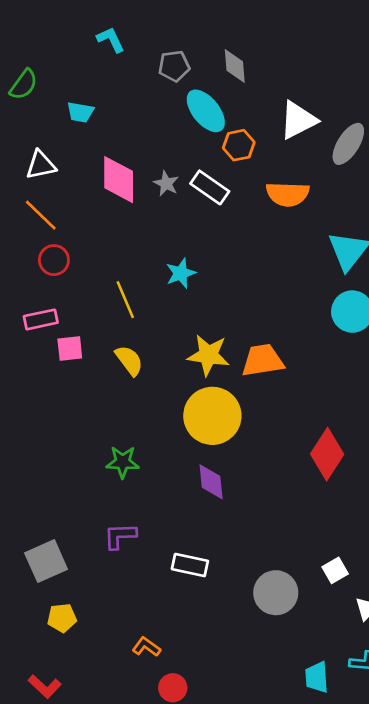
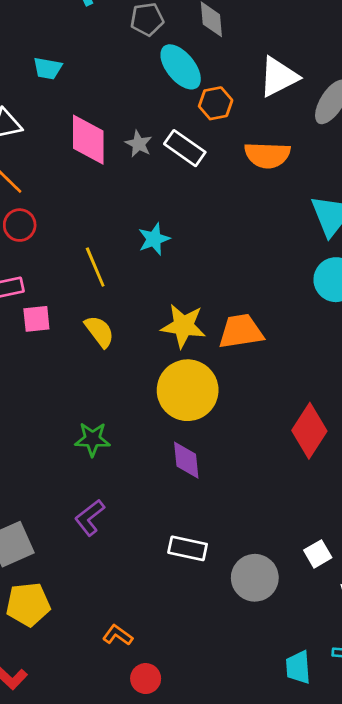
purple L-shape: (120, 536) -> (90, 518), turned -36
white rectangle: (190, 565) -> (188, 548), moved
yellow pentagon: (62, 618) -> (28, 604), size x1.4

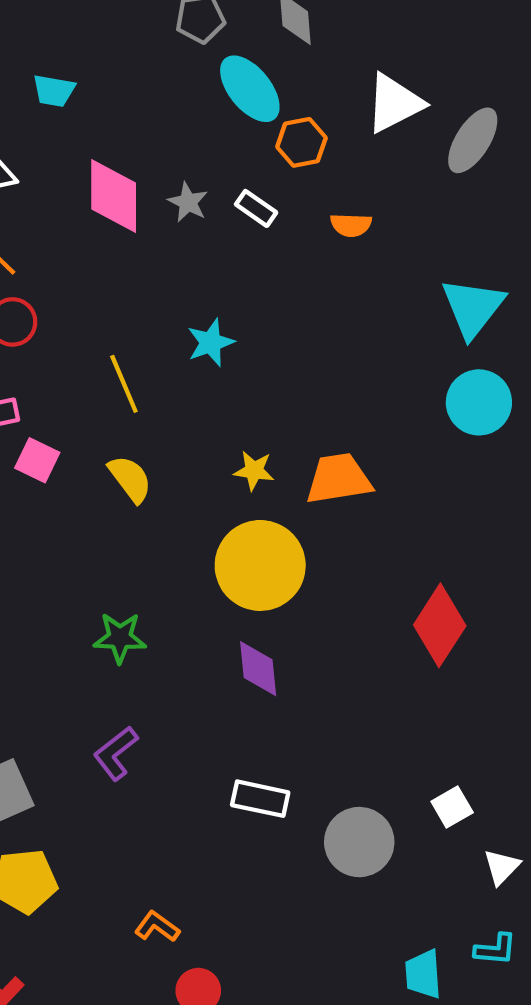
white rectangle: (185, 148) -> (256, 208), size x0.7
orange semicircle: (267, 155) -> (351, 225), moved, size x0.6
pink square: (36, 319) -> (37, 460), turned 32
yellow star: (183, 326) -> (254, 471), size x0.6

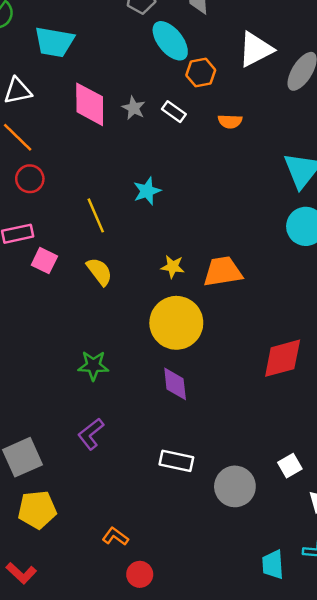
cyan trapezoid: (54, 91) -> (54, 42), size x1.6
red diamond: (440, 625) -> (283, 358), turned 42

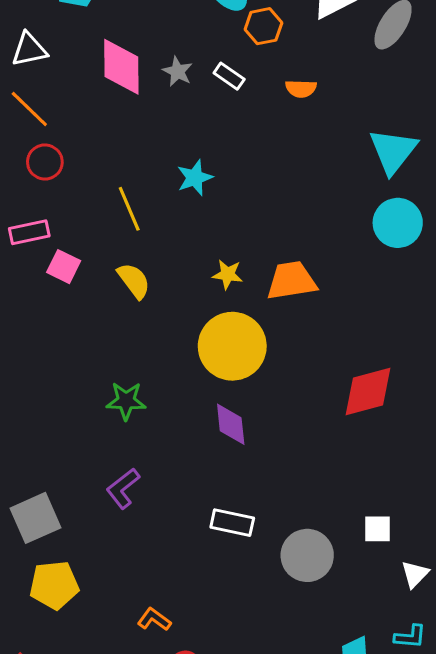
white square: (290, 466) -> (377, 529), turned 30

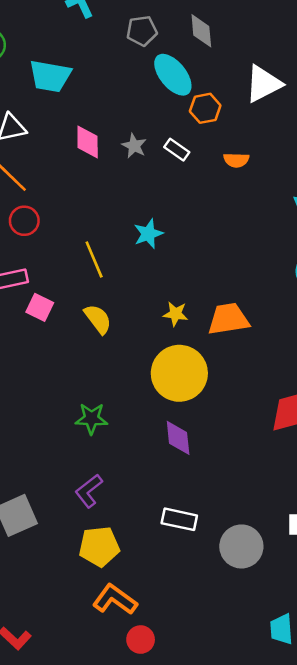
pink diamond: (121, 67) -> (88, 142), size x0.7
yellow pentagon: (54, 585) -> (99, 546), moved
orange L-shape: (154, 619) -> (115, 599), size x1.6

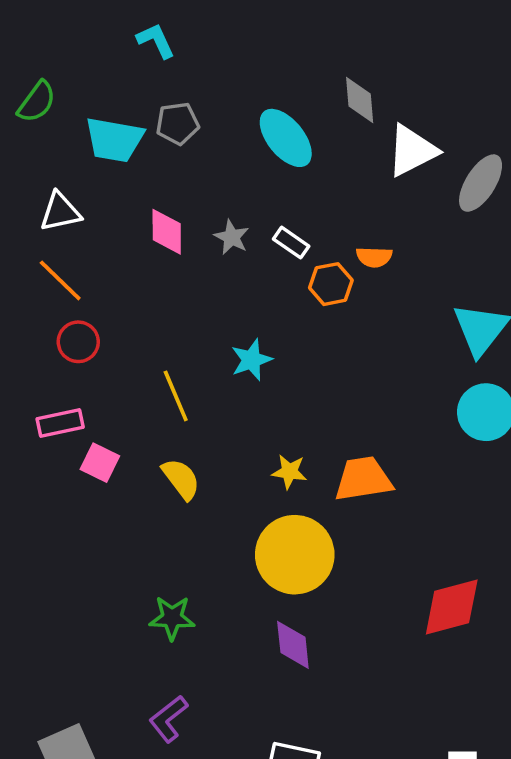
gray pentagon: (142, 31) -> (177, 124), moved
gray diamond: (201, 31) -> (360, 100), moved
orange hexagon: (205, 108) -> (331, 284), moved

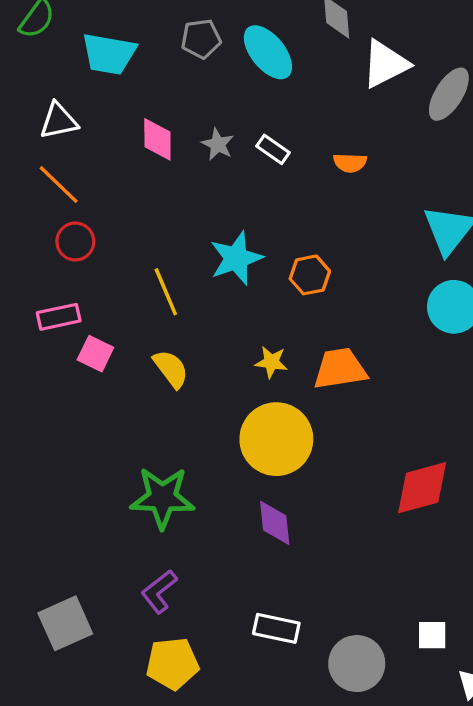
gray pentagon: (177, 124) -> (201, 39), moved
orange hexagon: (331, 284) -> (310, 275), moved
cyan star: (251, 360) -> (236, 258), size x1.4
green star: (172, 618) -> (162, 498), size x1.5

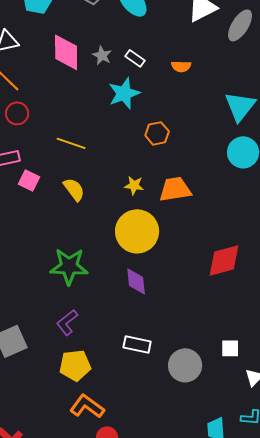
pink diamond: (157, 139) -> (66, 52), size x1.4
cyan star: (236, 258) -> (124, 93), moved
yellow line: (166, 292) -> (71, 143), turned -48

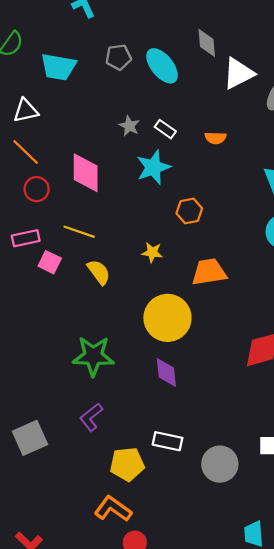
pink diamond: (66, 52) -> (86, 173), moved
yellow line: (71, 143) -> (79, 232), moved
yellow star: (134, 185) -> (152, 252), moved
yellow pentagon: (75, 365) -> (127, 464), moved

